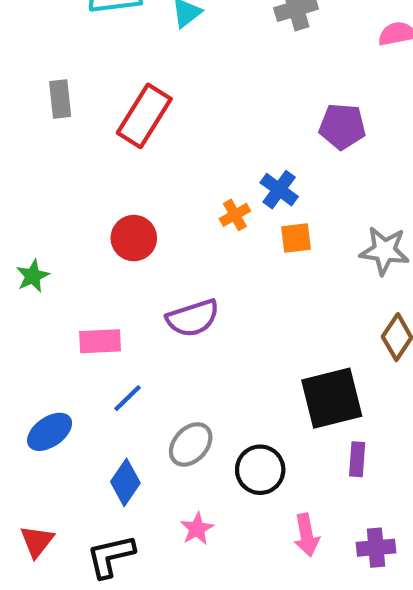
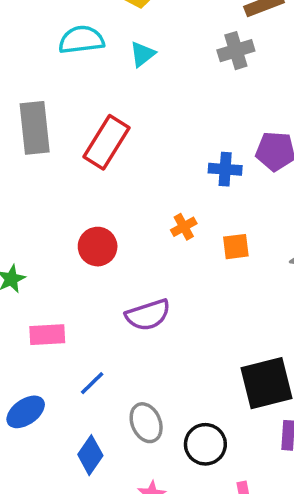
gray rectangle: (60, 99) -> (35, 128), size x1.6
blue cross: (279, 190) -> (225, 169), moved, turned -32
pink rectangle: (100, 341) -> (47, 335), moved
gray ellipse: (191, 444) -> (146, 423), turned -66

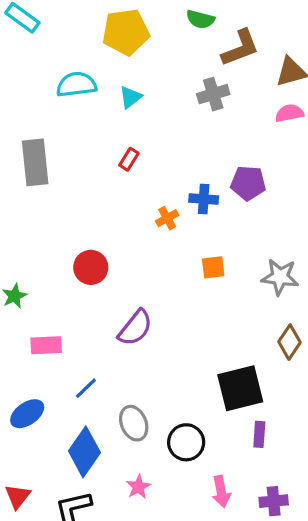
red rectangle: (107, 142) -> (129, 159), moved, size x0.5
orange cross: (184, 227) -> (167, 218), moved
purple semicircle: (148, 315) -> (135, 328), turned -33
blue diamond: (90, 455) -> (84, 452), size x1.4

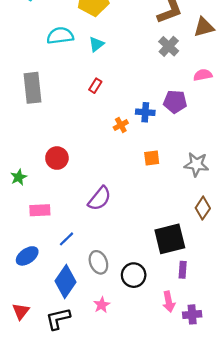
gray cross: (213, 94) -> (169, 46), moved, turned -30
pink semicircle: (290, 113) -> (203, 75), moved
red circle: (91, 267) -> (57, 158), moved
pink arrow: (221, 492) -> (169, 302), moved

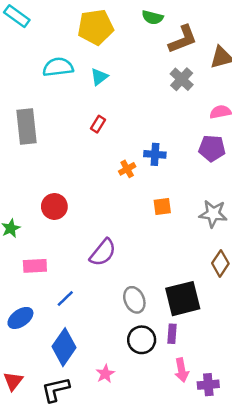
purple pentagon: (175, 102) -> (212, 148), moved
gray ellipse: (98, 262) -> (134, 300), moved
purple rectangle: (183, 270) -> (172, 334), moved

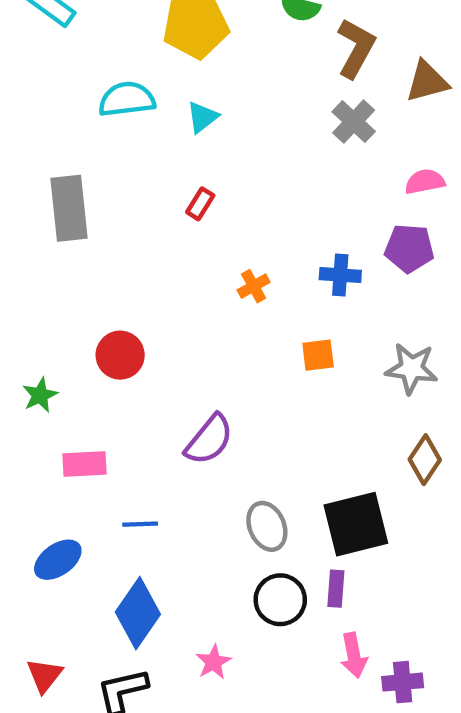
brown L-shape: (183, 39) -> (356, 48), turned -40
blue cross: (155, 154) -> (340, 275), moved
blue line: (65, 299) -> (140, 524), turned 42

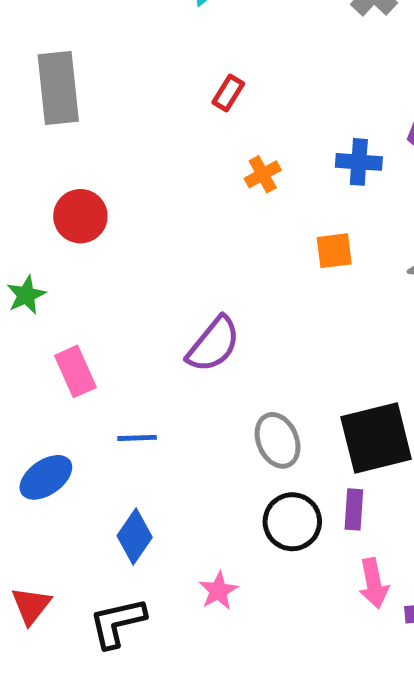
red rectangle: (200, 204) -> (228, 93), moved
red circle: (120, 355) -> (80, 216), moved
pink rectangle: (85, 464) -> (75, 371), turned 69
blue diamond: (138, 613) -> (135, 536), size x0.7

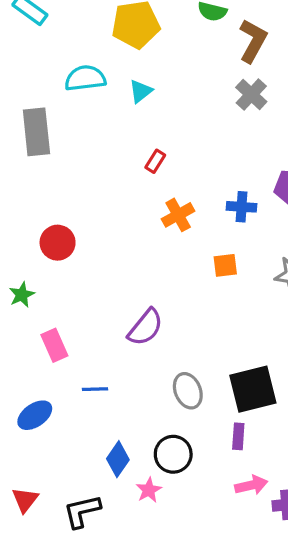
gray rectangle: (58, 88) -> (36, 132), moved
orange cross: (263, 174) -> (178, 215), size x1.4
black circle: (292, 522) -> (173, 454), moved
blue diamond: (135, 536) -> (118, 459), moved
pink arrow: (374, 583) -> (251, 485), turned -92

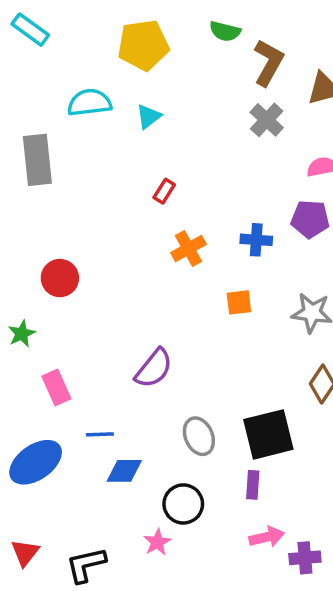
blue ellipse: (35, 415) -> (36, 462), size x1.4
blue diamond: (118, 459) -> (124, 471), moved, turned 56

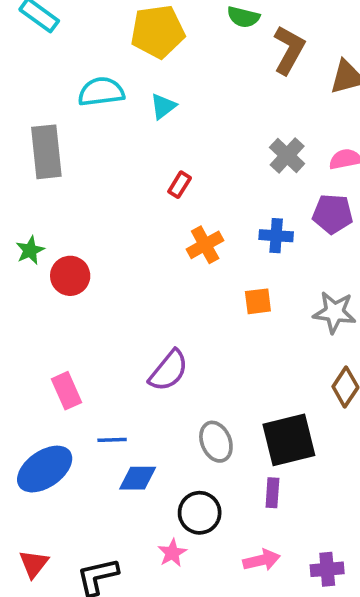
gray cross: (267, 120) -> (287, 156), moved
green star: (22, 334) -> (30, 250), moved
pink arrow: (267, 537) -> (262, 560), moved

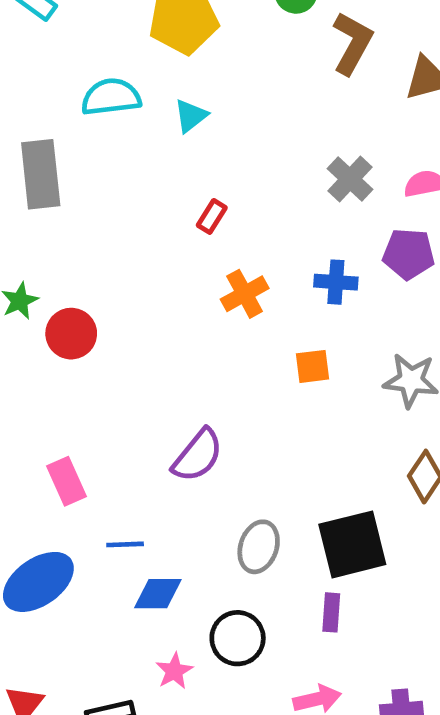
gray ellipse: (216, 442) -> (259, 547), turned 42
pink star: (172, 553) -> (174, 671), moved

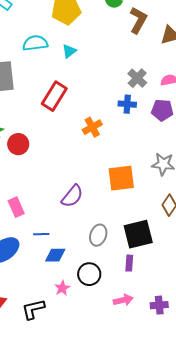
red rectangle: (212, 216) -> (54, 96), moved, size x2.0
blue cross: (336, 282) -> (127, 104), moved
orange square: (312, 366) -> (121, 178), moved, size x1.8

